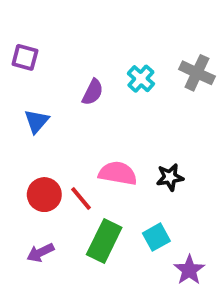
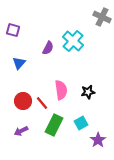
gray cross: (197, 73) -> (102, 17), moved
cyan cross: (141, 79) -> (73, 41), size x1.5
pink semicircle: (118, 173) -> (61, 90), turned 72

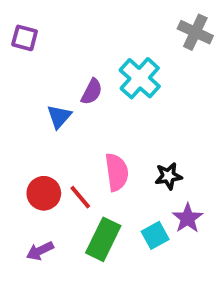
purple square: (13, 30) -> (25, 38), moved
blue triangle: (19, 63) -> (59, 117), moved
purple star: (98, 140) -> (188, 218), moved

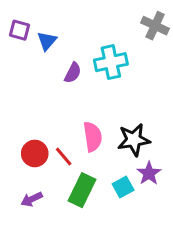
cyan cross: (140, 78) -> (111, 62), turned 36
blue triangle: (59, 117) -> (47, 41), moved
black star: (168, 176) -> (134, 140), size x1.5

